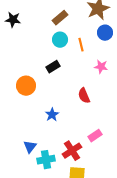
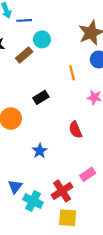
brown rectangle: (60, 18) -> (24, 55), moved
cyan circle: (60, 40) -> (42, 39), moved
cyan cross: (46, 160) -> (33, 201), turned 36

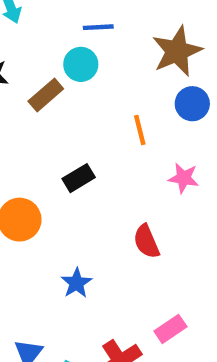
blue line: (24, 20) -> (98, 27), moved

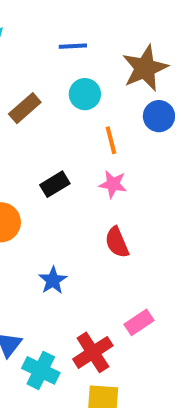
cyan circle: (81, 64) -> (85, 94), moved
pink star: (184, 178) -> (113, 184), moved

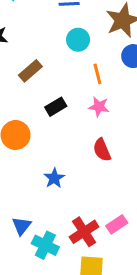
brown rectangle: (25, 108) -> (30, 71), moved
pink rectangle: (139, 322) -> (117, 224), moved

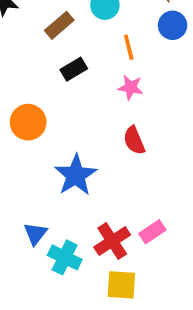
brown rectangle: (30, 71) -> (59, 25), moved
black rectangle: (56, 107) -> (74, 69), moved
blue star: (54, 178) -> (76, 175), size x1.6

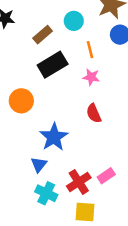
black rectangle: (74, 69) -> (53, 65), size x1.6
blue triangle: (35, 234) -> (39, 165), moved

